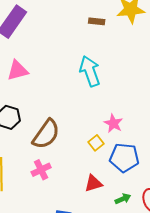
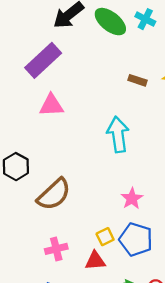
pink triangle: (18, 70) -> (51, 105), moved
yellow square: (96, 143) -> (105, 237), moved
pink cross: (41, 170) -> (56, 249), moved

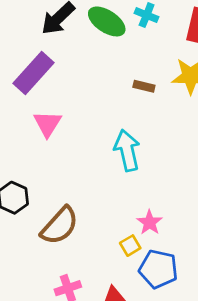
pink triangle: (51, 105) -> (48, 124), turned -50
yellow square: (105, 237) -> (130, 246), moved

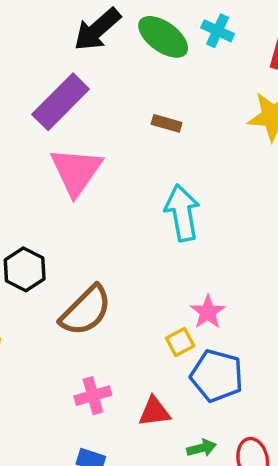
brown rectangle: (144, 86) -> (167, 123), moved
pink triangle: (48, 124) -> (76, 171), size x1.4

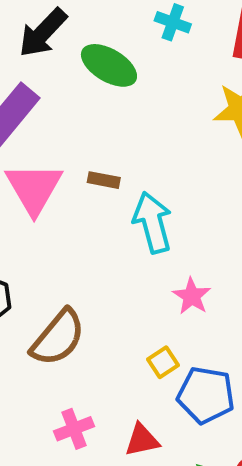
green ellipse: (163, 37) -> (109, 65), moved
brown rectangle: (167, 123) -> (104, 180), moved
pink star: (208, 312) -> (192, 296), moved

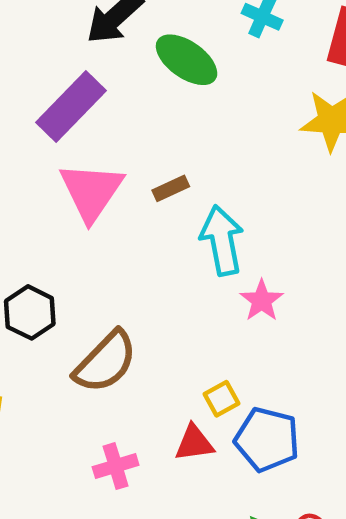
brown rectangle: (104, 180) -> (171, 188), turned -40
pink star: (192, 296) -> (262, 300), moved
red triangle: (142, 440) -> (194, 443), moved

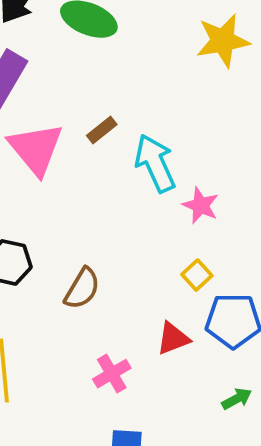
brown semicircle: (105, 362) -> (82, 288), size x0.7
yellow square: (222, 399) -> (197, 275), moved

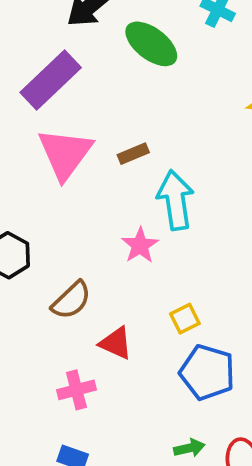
pink star: (201, 205) -> (140, 245), moved
red triangle: (173, 338) -> (116, 343), moved, turned 30

